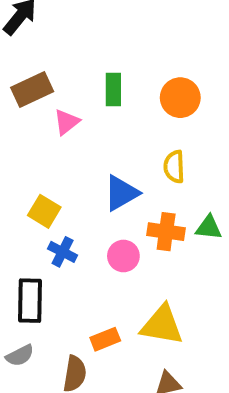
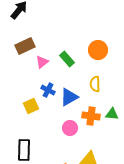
green rectangle: (113, 90) -> (67, 59), moved, turned -42
yellow square: (44, 211) -> (31, 106), turned 35
blue cross: (63, 252) -> (48, 90), moved

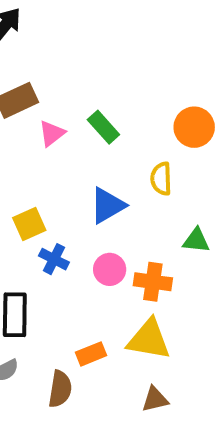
orange circle: (98, 50) -> (194, 127), moved
blue cross: (48, 90) -> (54, 259), moved
orange cross: (91, 116) -> (153, 282), moved

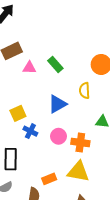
pink triangle: (52, 133) -> (29, 68), turned 40

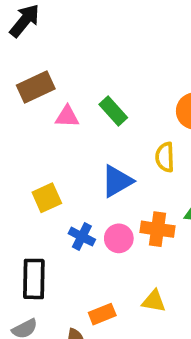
blue cross: (30, 131) -> (82, 237), moved
orange cross: (80, 142) -> (158, 229), moved
yellow triangle: (78, 172) -> (154, 301), size x0.6

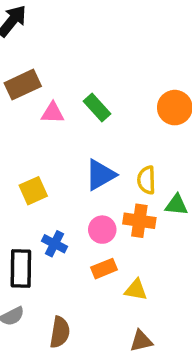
yellow semicircle: (165, 157) -> (146, 180), moved
blue cross: (82, 237) -> (54, 244), moved
orange rectangle: (102, 314) -> (104, 269), moved

